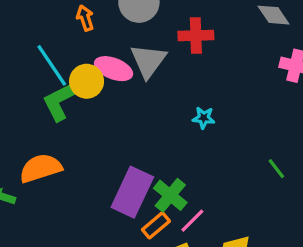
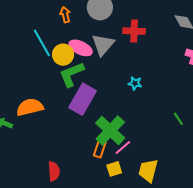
green L-shape: (61, 100) -> (72, 74), moved
purple rectangle: (132, 192) -> (83, 99), moved
green cross: (170, 195) -> (110, 131), size x1.4
orange rectangle: (156, 225) -> (100, 149), turned -36

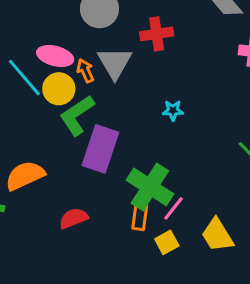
orange arrow: (65, 15) -> (85, 71), moved
pink ellipse: (81, 48) -> (55, 56), moved
red semicircle: (54, 171) -> (74, 218), moved, turned -96
yellow trapezoid: (148, 171) -> (217, 235), turned -35

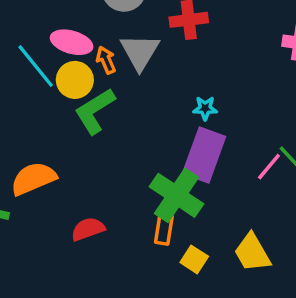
purple rectangle: (100, 149) -> (204, 155), moved
pink line: (174, 208) -> (269, 167), moved
yellow square: (167, 242) -> (194, 259), turned -30

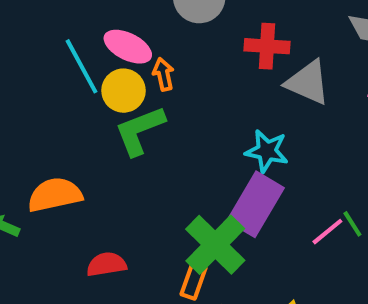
gray triangle: (140, 52) -> (308, 82), moved, turned -48
cyan star: (205, 108) -> (267, 151), size x1.5

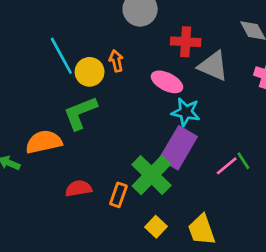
pink ellipse: (128, 47) -> (167, 82), moved
green L-shape: (140, 130) -> (80, 113), moved
orange rectangle: (194, 281) -> (118, 195), moved

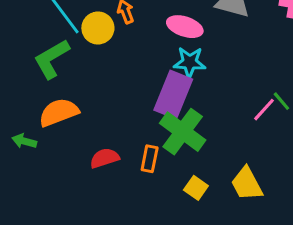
cyan star: (186, 112) -> (190, 62), moved
green L-shape: (80, 113) -> (52, 59), moved
purple rectangle: (178, 148) -> (173, 95), moved

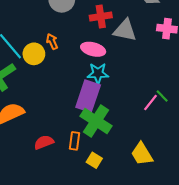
yellow square: (196, 188) -> (94, 160), moved

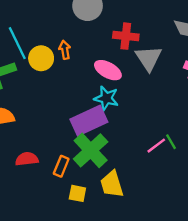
gray triangle: (125, 30) -> (149, 58), turned 30
purple rectangle: (88, 96) -> (89, 121), turned 32
yellow trapezoid: (142, 154) -> (112, 184), moved
yellow square: (94, 160) -> (77, 193), turned -35

